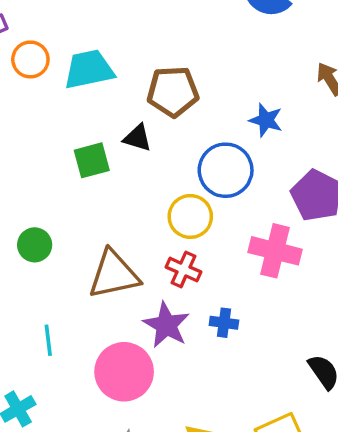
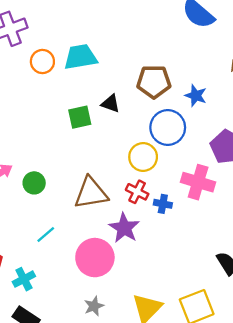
orange circle: (30, 59) -> (42, 61), moved
brown pentagon: (173, 92) -> (154, 82), moved
green circle: (35, 245) -> (34, 183), moved
blue cross: (224, 323) -> (163, 204), moved
cyan line: (48, 340) -> (46, 235), turned 54

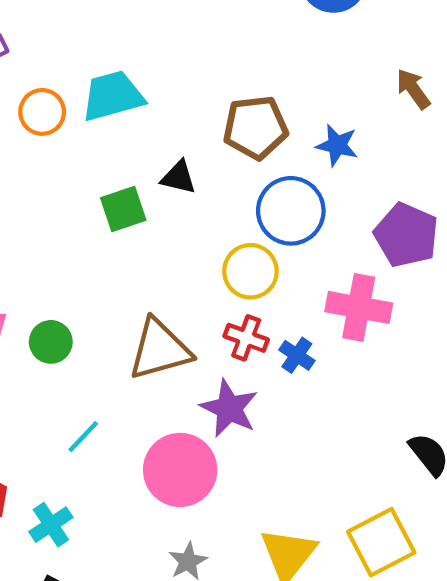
blue cross: (163, 204) -> (297, 355), turned 30

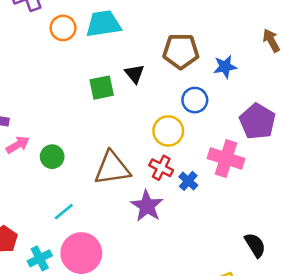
blue star: (337, 145) -> (225, 67), turned -30
black triangle: (178, 177) -> (135, 74), turned 30
blue circle: (291, 211) -> (195, 100), size x0.7
pink circle: (180, 470) -> (81, 253), moved

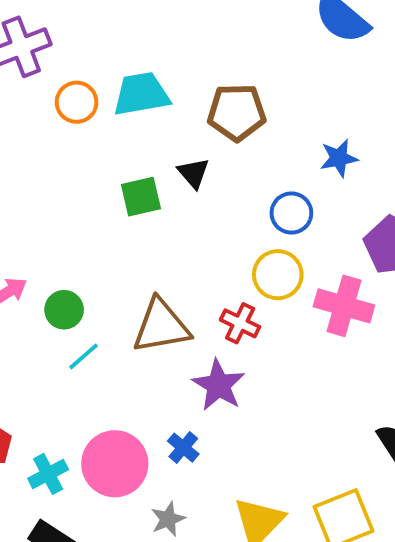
brown pentagon: (181, 51) -> (237, 112), moved
yellow circle: (168, 131) -> (278, 275), moved
blue cross: (188, 181) -> (183, 448), moved
cyan line: (64, 212) -> (83, 356), moved

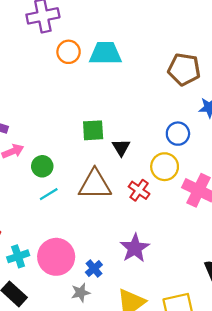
brown pentagon: (237, 112) -> (184, 69), moved
black triangle: (193, 173) -> (121, 147), moved
green square: (141, 197) -> (93, 130), moved
purple star: (219, 385) -> (135, 248), moved
blue cross: (183, 448) -> (94, 269), moved

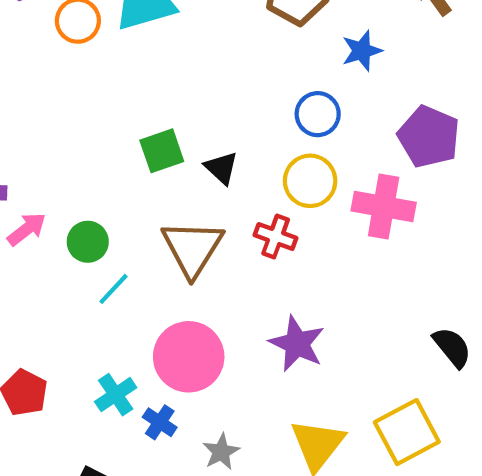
brown triangle: (95, 184) -> (192, 248), turned -42
cyan cross: (18, 256) -> (116, 395), moved
pink circle: (56, 257) -> (189, 357), moved
blue cross: (94, 269) -> (160, 422), moved

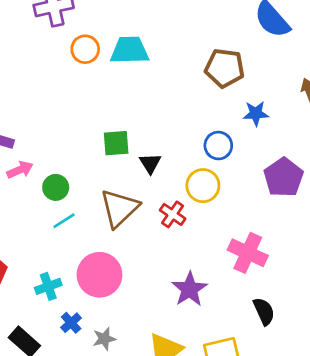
pink cross: (384, 207) -> (248, 253), moved
purple star: (297, 344) -> (190, 289), moved
blue cross: (160, 422) -> (71, 323), moved

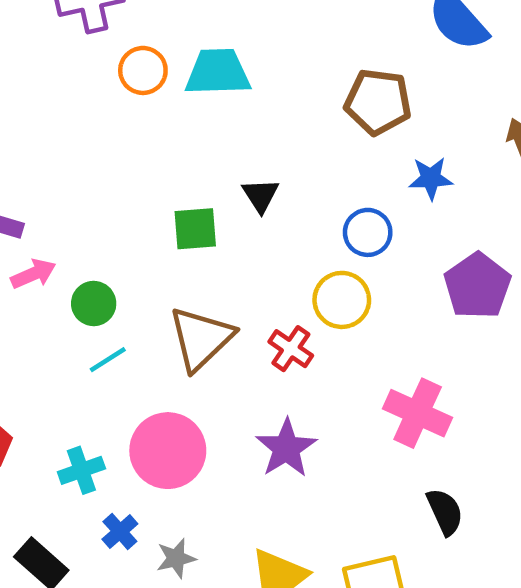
black triangle: (150, 163) -> (261, 195), moved
purple star: (190, 289) -> (286, 448), moved

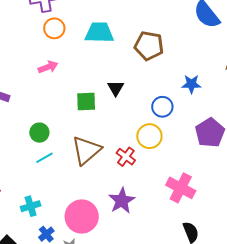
orange circle: (143, 70) -> (54, 28), moved
brown pentagon: (378, 102) -> (149, 46), moved
pink arrow: (33, 274) -> (48, 67), moved
pink circle: (168, 451) -> (82, 217), moved

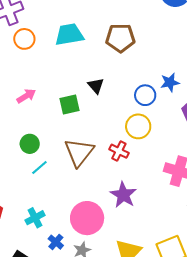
pink arrow: (48, 67) -> (26, 96), moved
blue star: (191, 84) -> (170, 82), moved

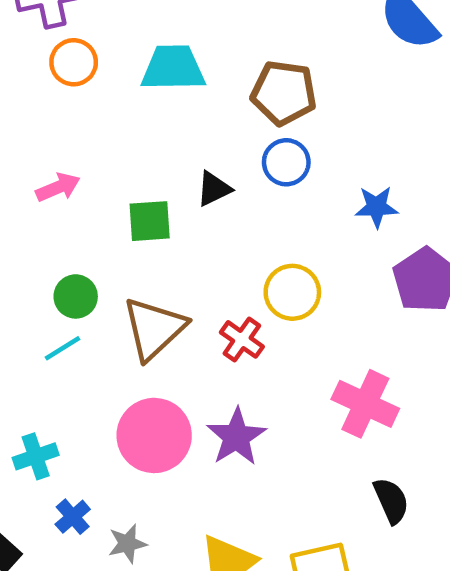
black triangle: (96, 86) -> (214, 189), turned 36
blue circle: (145, 95) -> (286, 162), moved
green circle: (30, 144) -> (76, 296), moved
pink circle: (87, 218) -> (154, 435), moved

